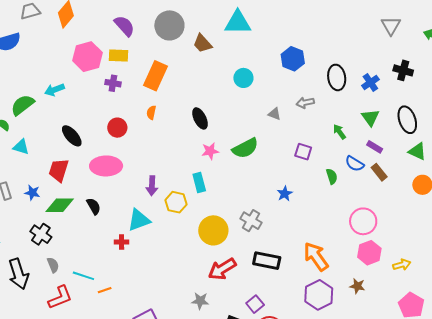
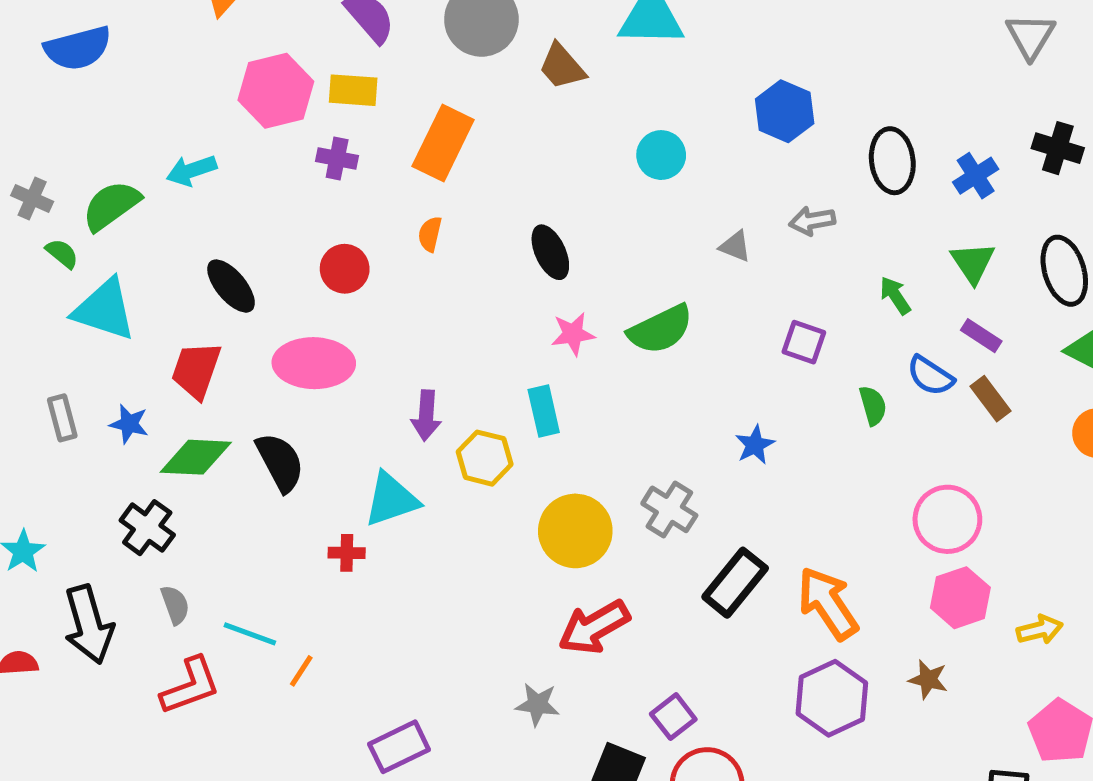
cyan triangle: (21, 147) -> (104, 310), size x1.6
black semicircle: (94, 206) -> (280, 462), size x1.4
black rectangle: (267, 261) -> (735, 583), moved, turned -64
orange line: (105, 290) -> (301, 671), turned -40

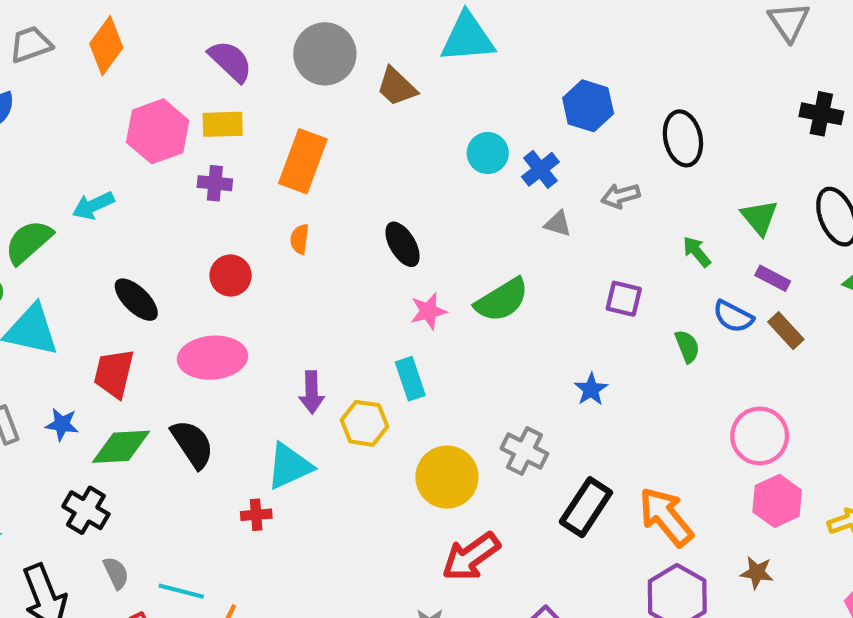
blue cross: (976, 176) -> (540, 169), moved

